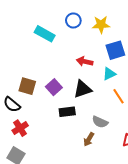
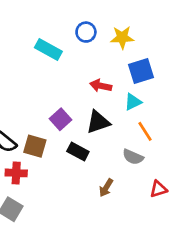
brown square: (27, 86) -> (35, 146), moved
black rectangle: (67, 112) -> (78, 152), turned 35
gray semicircle: (100, 122) -> (133, 157), moved
red cross: (20, 128) -> (16, 173), turned 35

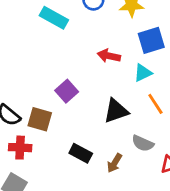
black triangle: (98, 122) -> (116, 111), moved
black rectangle: (78, 152) -> (81, 153), moved
gray semicircle: (133, 157) -> (143, 143), moved

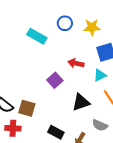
purple square: (67, 91) -> (55, 80), moved

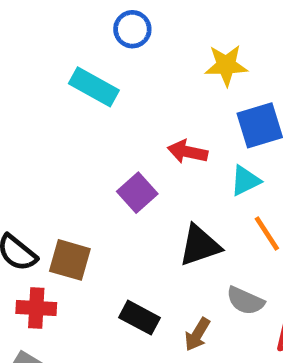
blue circle: (65, 23) -> (132, 29), moved

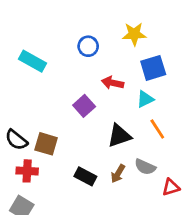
blue circle: (132, 29) -> (88, 46), moved
cyan rectangle: (94, 87) -> (33, 61), moved
brown arrow: (197, 334) -> (118, 174), moved

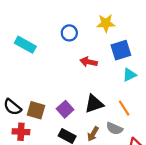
cyan triangle: (145, 99) -> (129, 75), moved
purple square: (84, 106) -> (65, 109), moved
orange line: (157, 129) -> (124, 108), moved

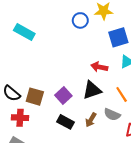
blue circle: (69, 33) -> (80, 20), moved
red arrow: (89, 62) -> (99, 67), moved

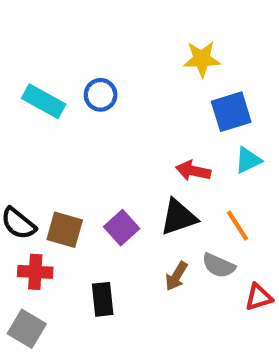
blue circle: (80, 20) -> (101, 95), moved
black rectangle: (65, 122) -> (103, 299), moved, turned 56

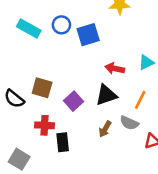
blue square: (231, 112) -> (88, 35), moved
orange line: (238, 226) -> (140, 100), turned 60
brown square: (65, 230) -> (42, 88), moved
red cross: (35, 272) -> (45, 125), moved

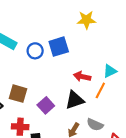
blue circle: (61, 25) -> (35, 51), moved
orange line: (140, 100) -> (100, 90), moved

